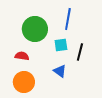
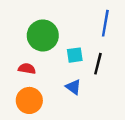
blue line: (68, 19) -> (105, 23), moved

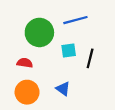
blue line: (105, 23) -> (75, 20), moved, turned 65
blue triangle: (73, 87) -> (63, 89), moved

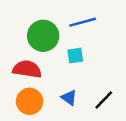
black line: (90, 58) -> (104, 100), moved, turned 30
red semicircle: (25, 63) -> (27, 69), size x1.6

